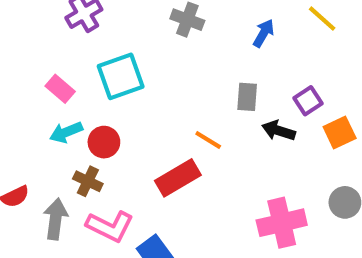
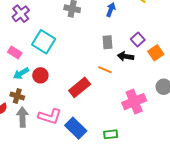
cyan square: (121, 76) -> (44, 42), turned -30
orange line: (208, 140) -> (105, 70), moved
brown cross: (88, 181) -> (17, 96), moved

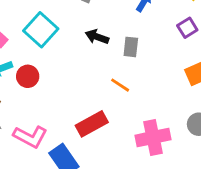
purple square: (138, 40) -> (187, 28), moved
black arrow: (126, 56) -> (97, 37), moved
red rectangle: (80, 87) -> (92, 124), moved

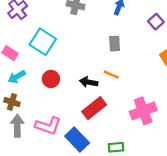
black arrow: (97, 37) -> (89, 82), moved
red circle: (28, 76) -> (51, 79), moved

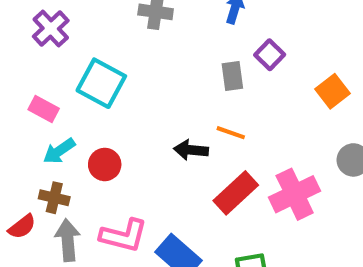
purple square: (156, 22) -> (270, 55), moved
red circle: (51, 79) -> (105, 164), moved
red rectangle: (94, 108) -> (236, 193), moved

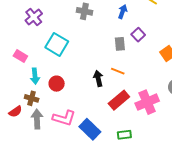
pink rectangle: (44, 109) -> (20, 56), moved
black arrow: (191, 150) -> (98, 79), turned 70
cyan arrow: (59, 151) -> (35, 76), turned -63

